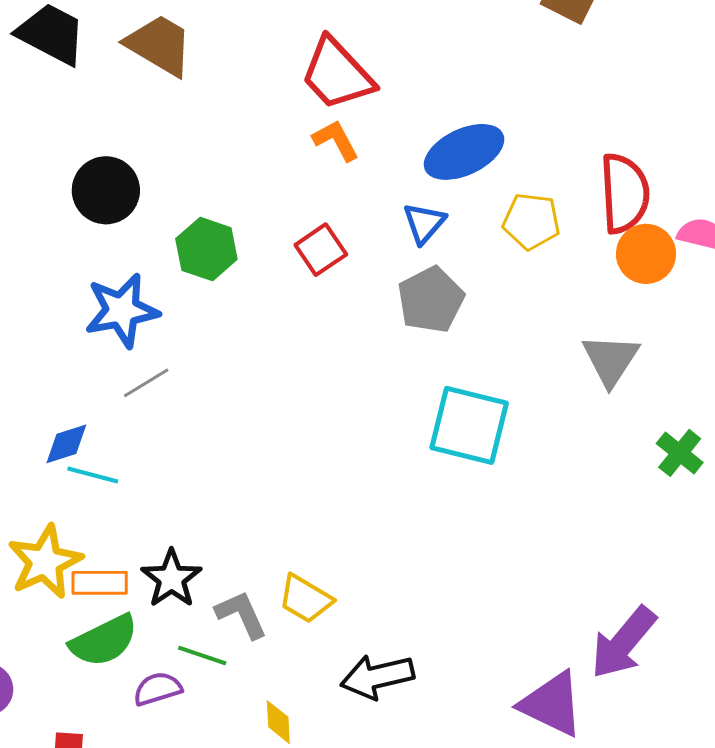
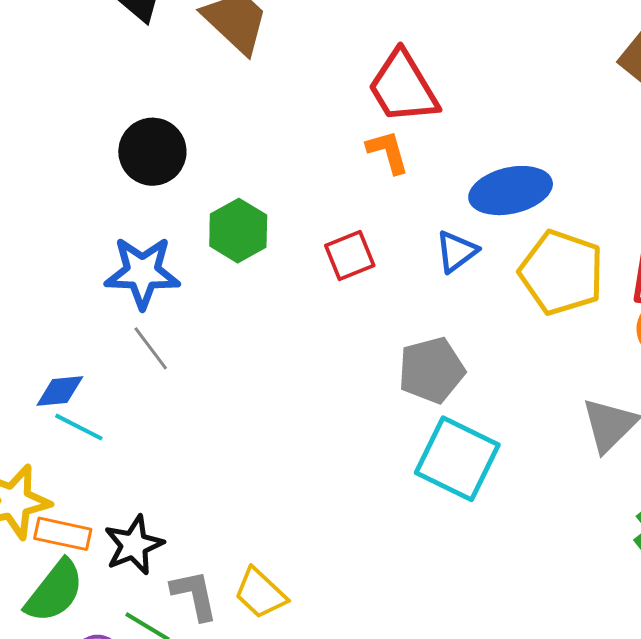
yellow pentagon: (531, 221) -> (562, 273), size x1.5
gray pentagon: (431, 300) -> (431, 370), moved
gray line: (146, 383) -> (151, 348), turned 72
green semicircle: (104, 641) -> (55, 591), turned -38

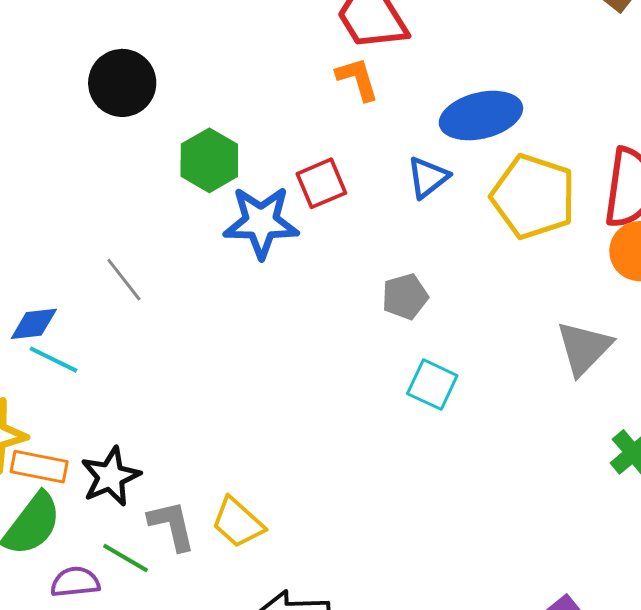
blue star: (142, 272) -> (261, 222), moved
gray pentagon: (431, 370) -> (405, 297), size x0.7
cyan square: (457, 459) -> (432, 385), size x0.6

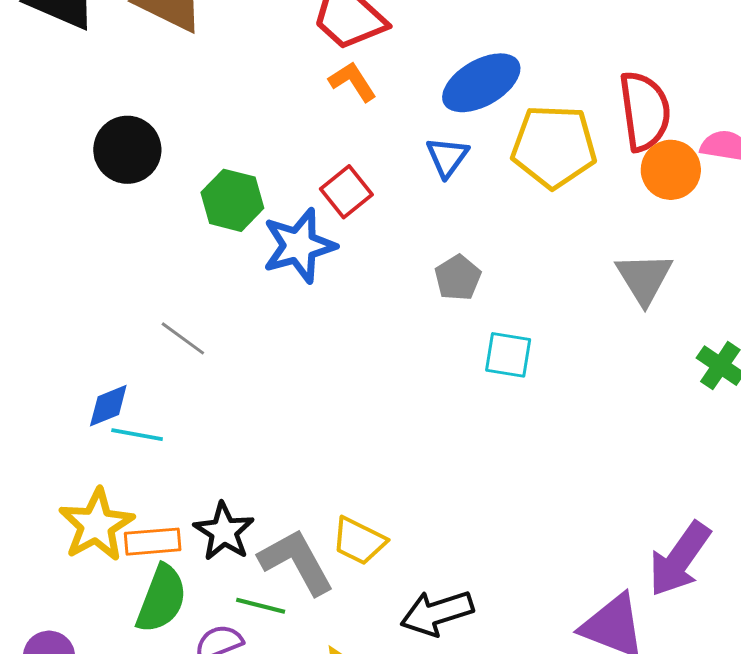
gray L-shape: (172, 525) -> (296, 562), size x1.4

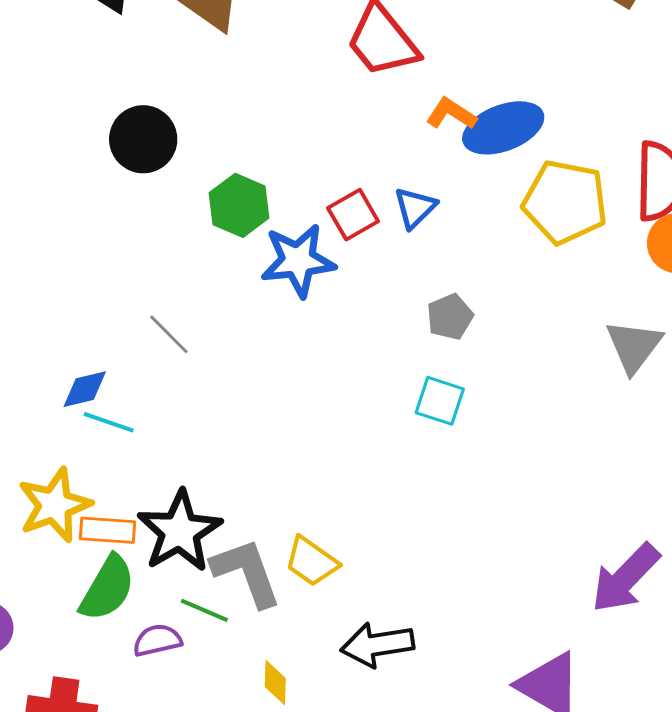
orange L-shape: (353, 81) -> (451, 114), moved, turned -33
blue triangle: (447, 157) -> (415, 208), moved
cyan square: (508, 355) -> (440, 401), moved
black star: (224, 531) -> (180, 531), size x1.4
purple arrow: (679, 559) -> (625, 578), moved

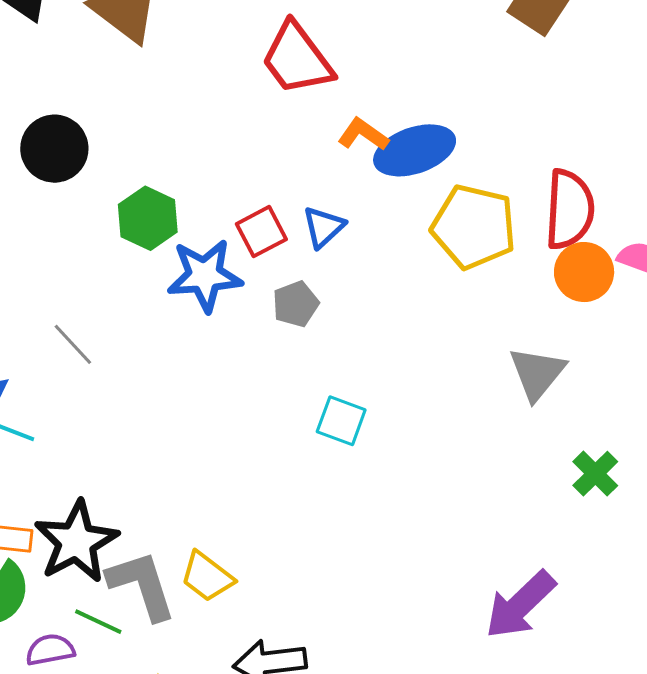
gray pentagon: (450, 317) -> (296, 304), moved

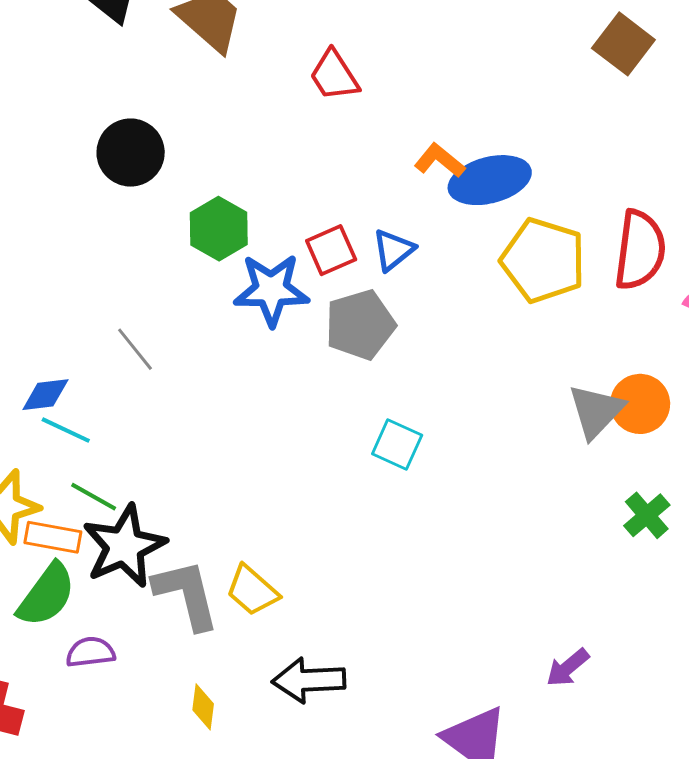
red trapezoid: (297, 59) -> (334, 75), moved, size x0.7
orange circle: (584, 272) -> (640, 404), moved
gray pentagon: (296, 304) -> (360, 325), size x1.5
purple arrow: (520, 605) -> (568, 668), moved, size x0.6
green line: (98, 622) -> (94, 497), moved

